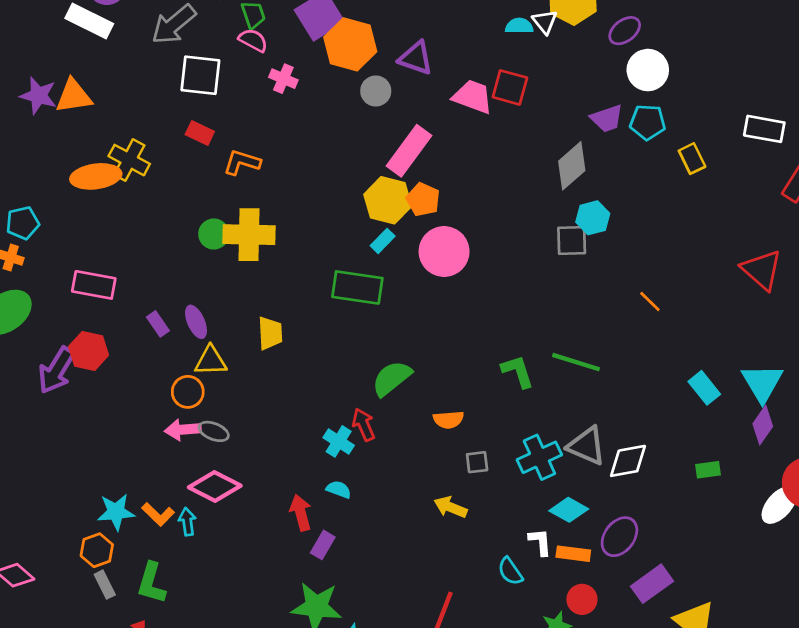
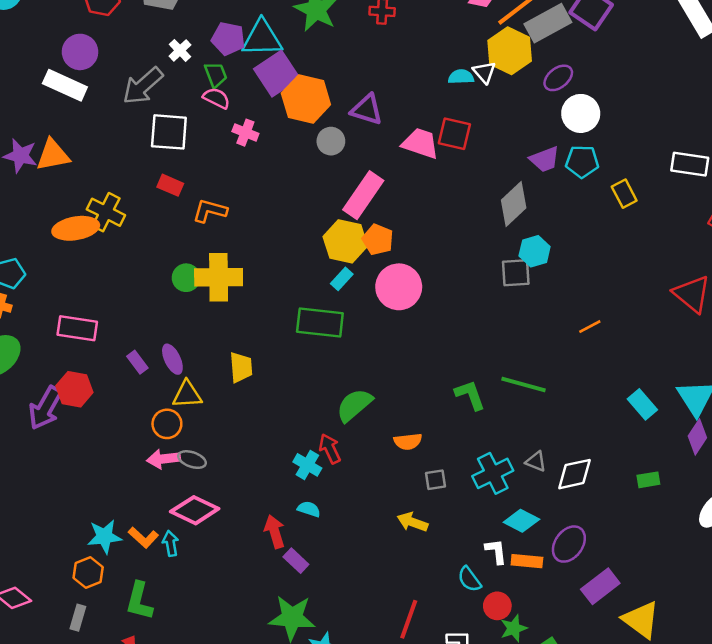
orange line: (650, 301) -> (590, 327), turned -70
gray triangle: (587, 446) -> (536, 461), size x0.6
purple rectangle: (323, 545) -> (296, 561), turned -75
gray rectangle: (105, 585) -> (78, 618), moved, turned 45
red circle: (582, 599) -> (497, 606), moved

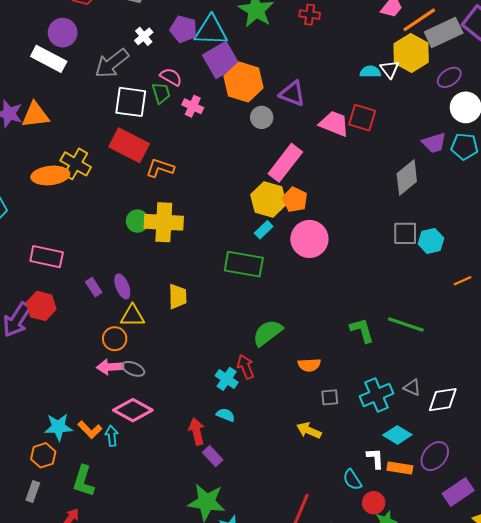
green trapezoid: (216, 75) -> (161, 93), moved
red rectangle: (170, 185) -> (129, 145), size x1.8
cyan hexagon: (535, 251) -> (431, 241), moved

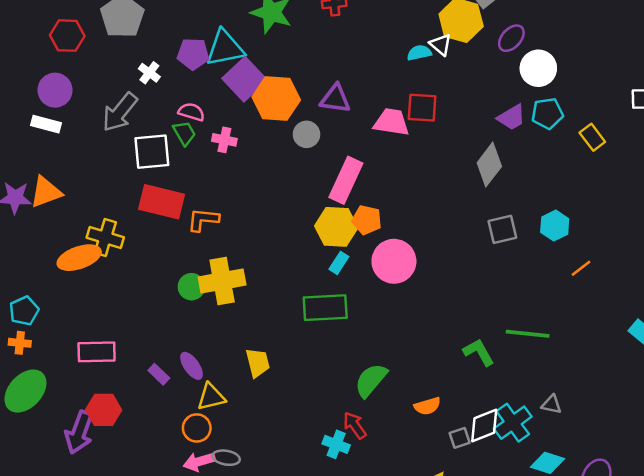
white rectangle: (49, 59) -> (46, 124), size x0.7
cyan hexagon: (431, 241) -> (555, 226), moved
white diamond: (443, 400) -> (484, 426), moved

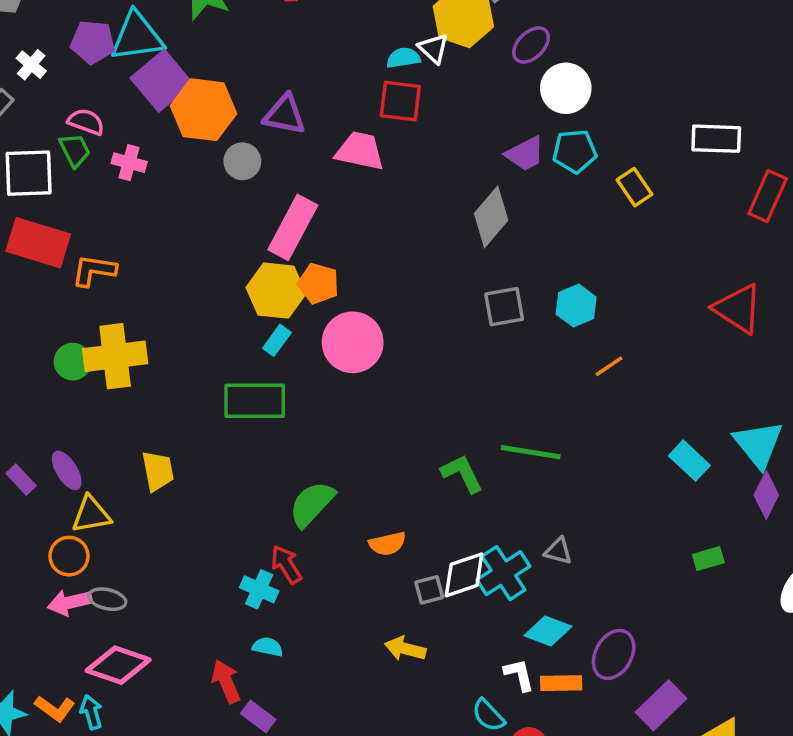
red square: (422, 108) -> (400, 101), moved

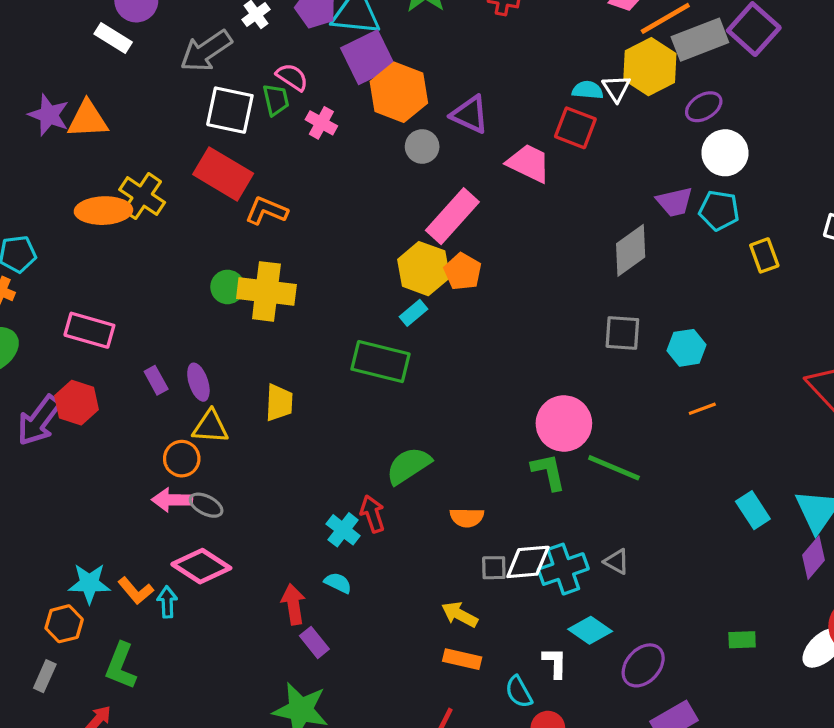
pink circle: (353, 342) -> (564, 424), moved
green rectangle: (708, 559) -> (742, 640), moved
orange rectangle: (561, 683) -> (462, 659), moved

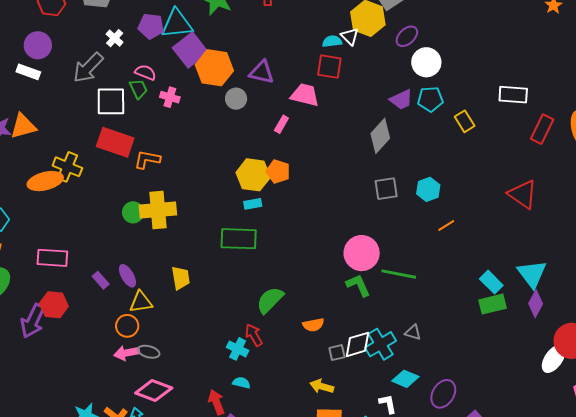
pink rectangle: (452, 216) -> (281, 124), moved, size x0.5
cyan rectangle: (413, 313) -> (253, 204), turned 42
green rectangle: (742, 640) -> (493, 304), moved, size x1.5

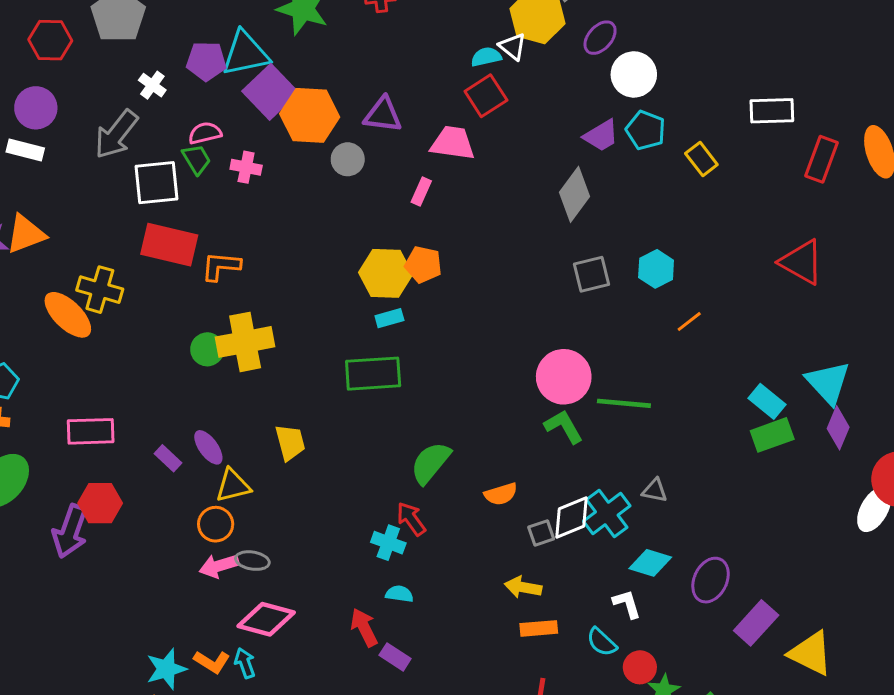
red square: (329, 67) -> (486, 96), turned -36
pink semicircle: (145, 72) -> (205, 133), turned -30
cyan pentagon: (430, 99) -> (646, 130), turned 30
orange ellipse: (45, 181) -> (68, 315), turned 64

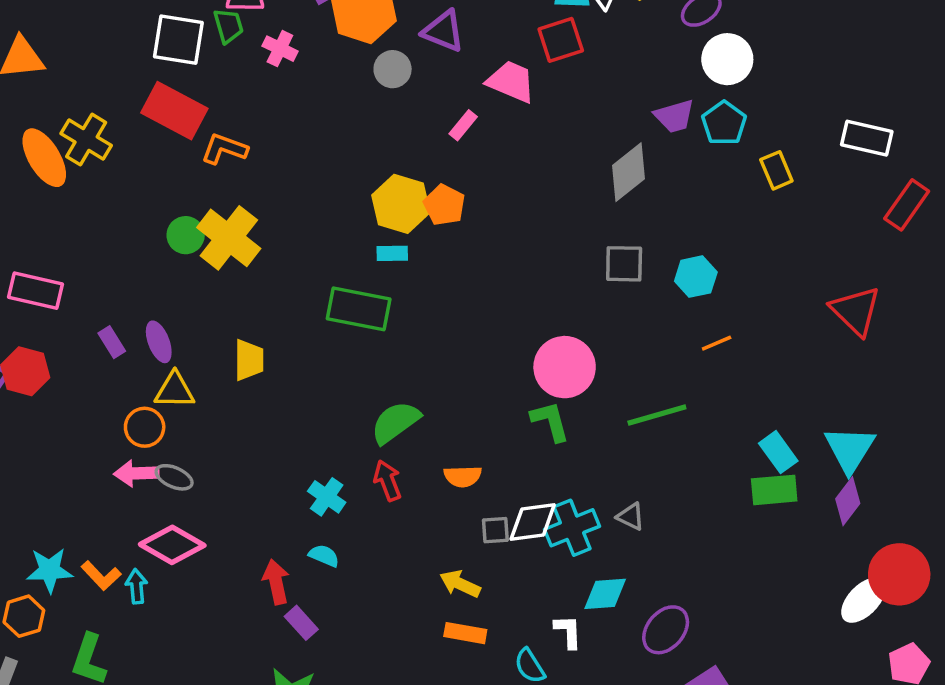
yellow cross: (245, 342) -> (229, 238), turned 34
green line: (624, 403) -> (657, 415), moved, turned -36
red arrow: (411, 519) -> (388, 481), moved
cyan diamond: (650, 563) -> (605, 594), turned -36

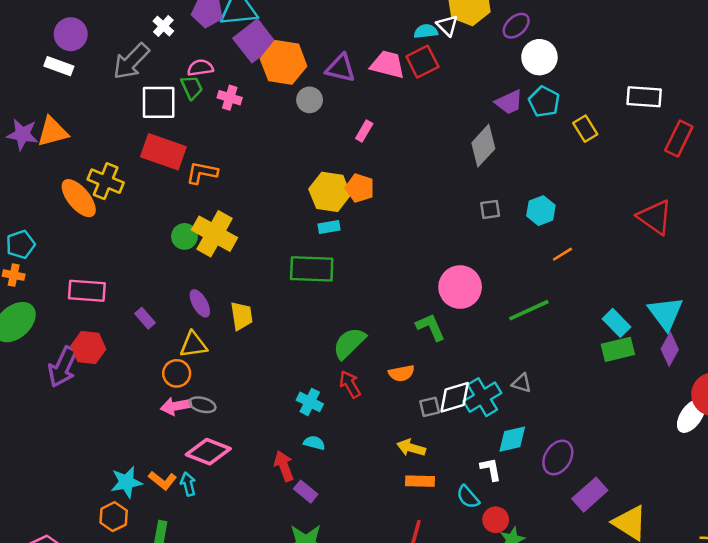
pink trapezoid: (511, 82) -> (388, 65), moved
gray square: (624, 264) -> (490, 209), size x0.7
purple ellipse: (159, 342) -> (200, 303), moved
green L-shape: (550, 421) -> (431, 327), moved

